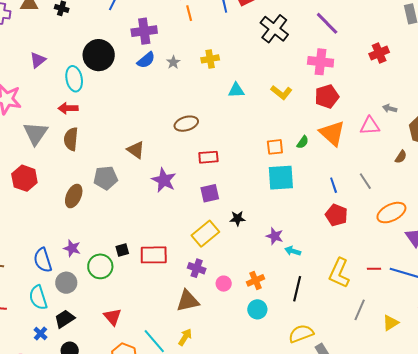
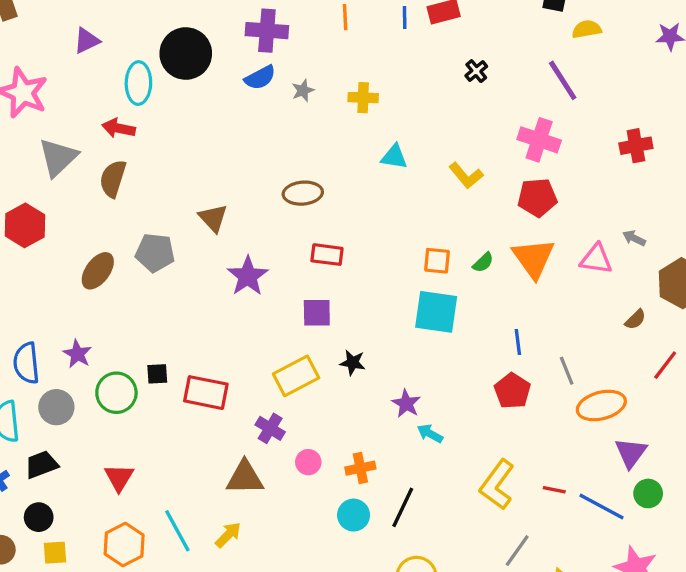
black cross: (274, 29) -> (476, 71), size x0.5
gray line: (365, 181) -> (567, 371), moved
black line: (297, 289) -> (403, 507), moved

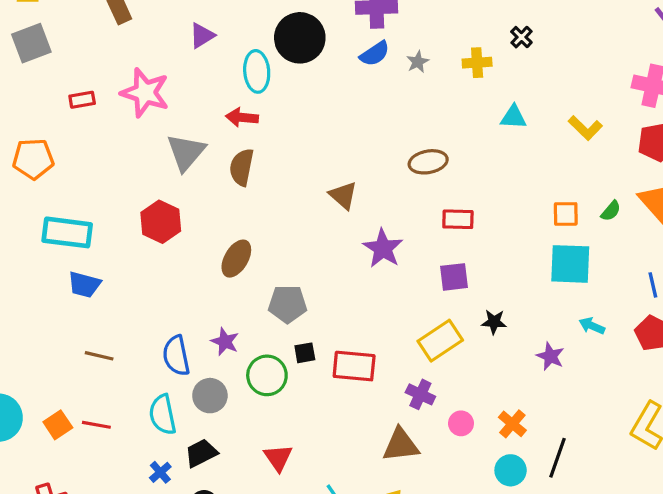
black cross: (476, 71) -> (521, 37), moved
gray pentagon: (155, 253) -> (288, 304), moved
cyan arrow: (430, 434) -> (592, 326), moved
orange cross: (360, 468) -> (512, 424), turned -32

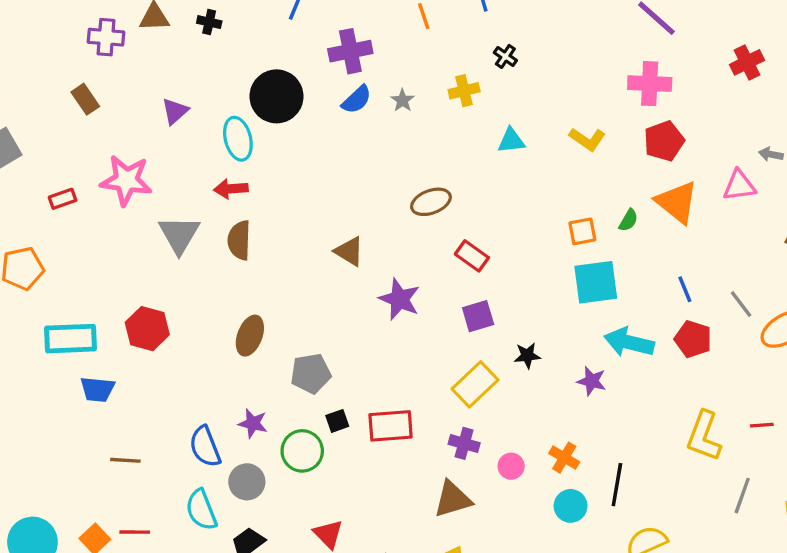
red rectangle: (458, 219) -> (472, 256), turned 44
red hexagon: (161, 222) -> (147, 329), moved
cyan arrow: (592, 326) -> (629, 342), size x1.8

